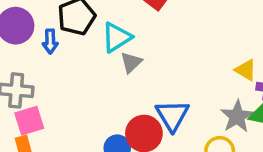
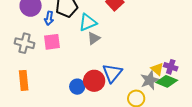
yellow triangle: (246, 70) -> (157, 69), moved
pink square: (29, 121) -> (52, 42), moved

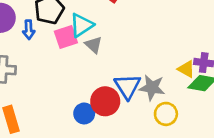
gray triangle: (94, 38) -> (94, 45), turned -32
pink square: (52, 42) -> (66, 37), moved
gray star: (150, 80) -> (152, 88), moved, turned -30

